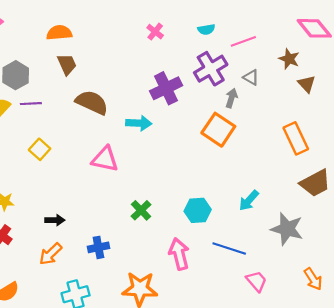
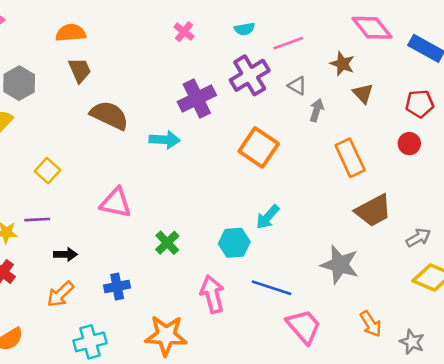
gray arrow: (231, 98) -> (317, 110), moved
purple line: (31, 104) -> (37, 220), moved
pink triangle: (105, 159) -> (116, 203), moved
cyan arrow: (249, 201) -> (268, 217), moved
pink trapezoid: (256, 281) -> (304, 326), size x1.4

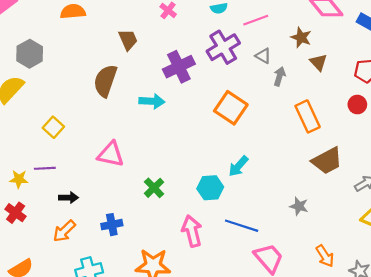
brown trapezoid: (80, 70) -> (128, 40), moved
brown semicircle: (109, 115) -> (105, 81), turned -96
gray star: (340, 265) -> (299, 206), size x0.6

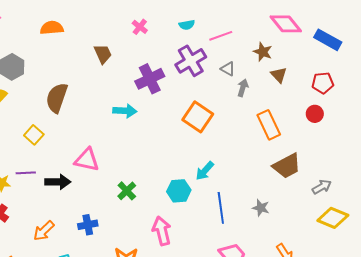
brown semicircle: (105, 81) -> (57, 98), moved
black arrow: (69, 198) -> (58, 182), moved, size x1.4
blue line: (242, 226) -> (221, 208), moved, turned 64

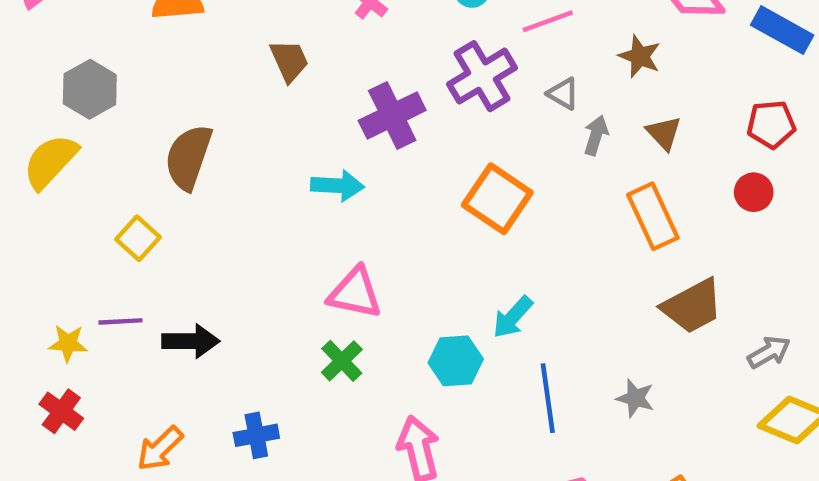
brown triangle: (279, 75) -> (664, 133), moved
pink triangle: (87, 160) -> (355, 293), moved

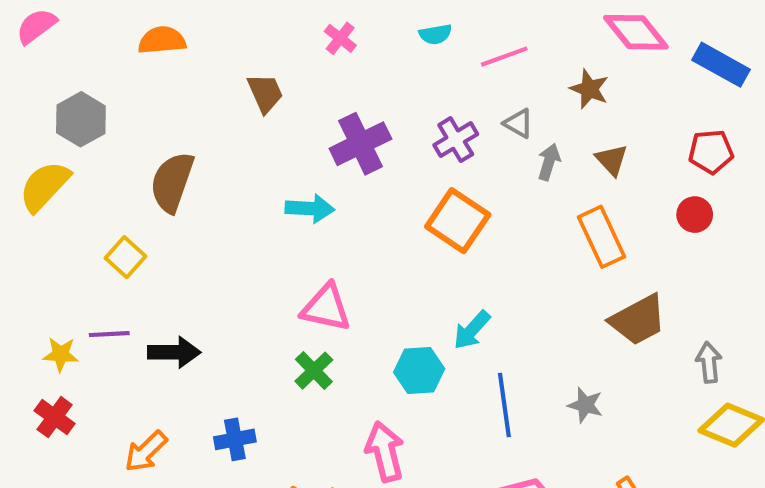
purple cross: (482, 76) -> (456, 140), moved, size x0.7
gray arrow: (769, 352) -> (709, 362), turned -66

